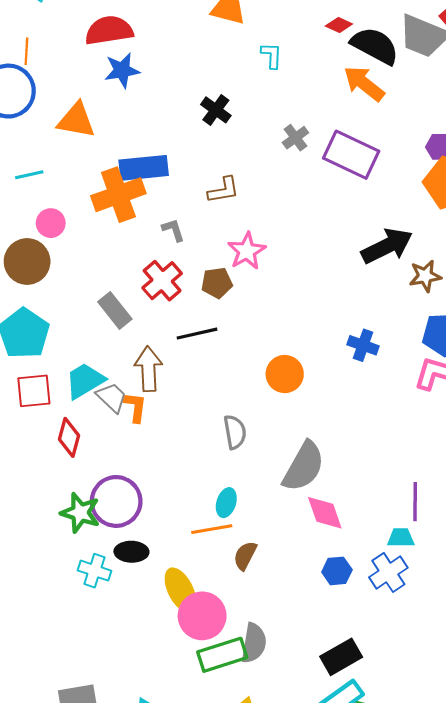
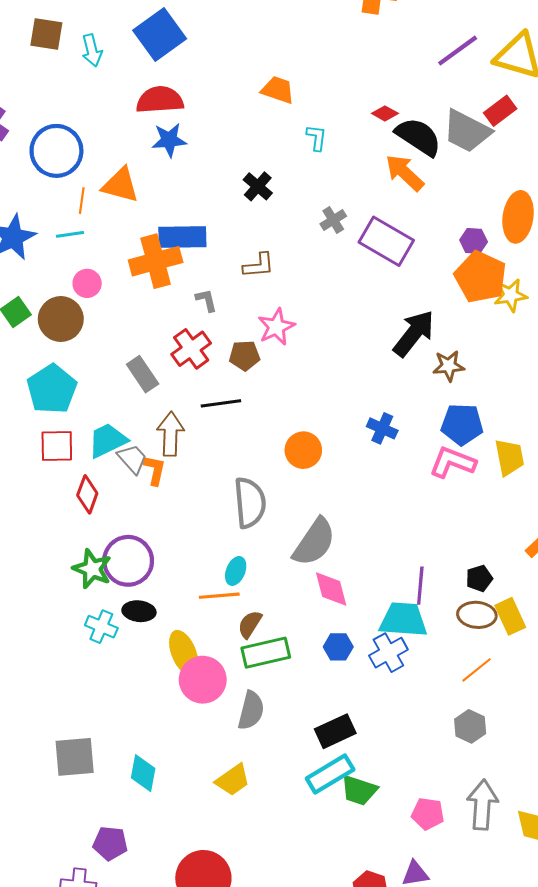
orange line: (26, 51) -> (82, 201), moved
black arrow: (387, 246) -> (414, 333), turned -30
gray semicircle: (235, 432) -> (250, 503), size x1.5
cyan trapezoid: (401, 538) -> (403, 620), size x1.8
green rectangle: (222, 655) -> (266, 653), moved

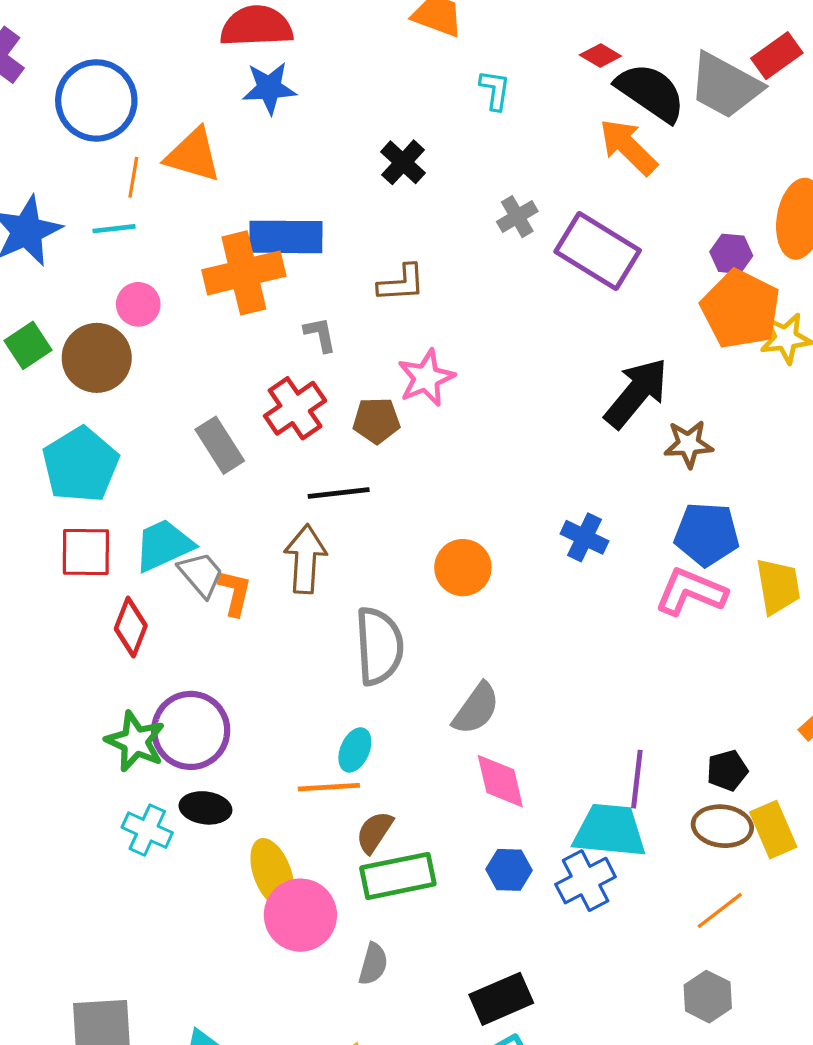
brown arrow: (171, 434) -> (305, 559), moved
gray semicircle: (314, 542) -> (476, 709), size x0.7
gray semicircle: (251, 710) -> (373, 964), size x0.7

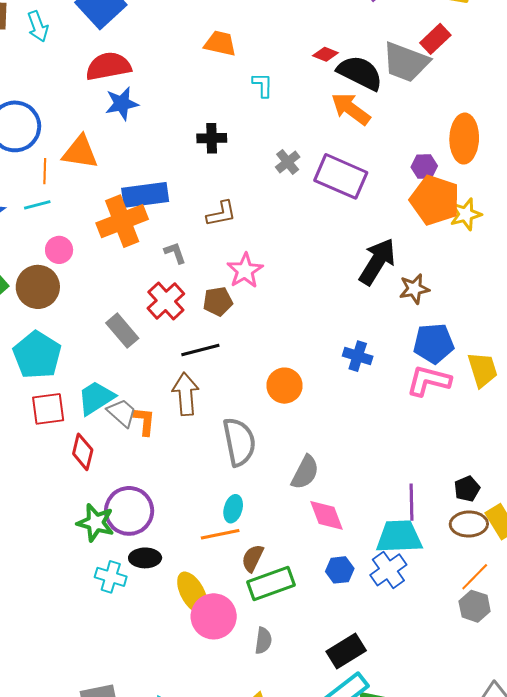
black cross: (403, 162) -> (212, 138), turned -36
gray hexagon: (708, 997) -> (475, 606), moved

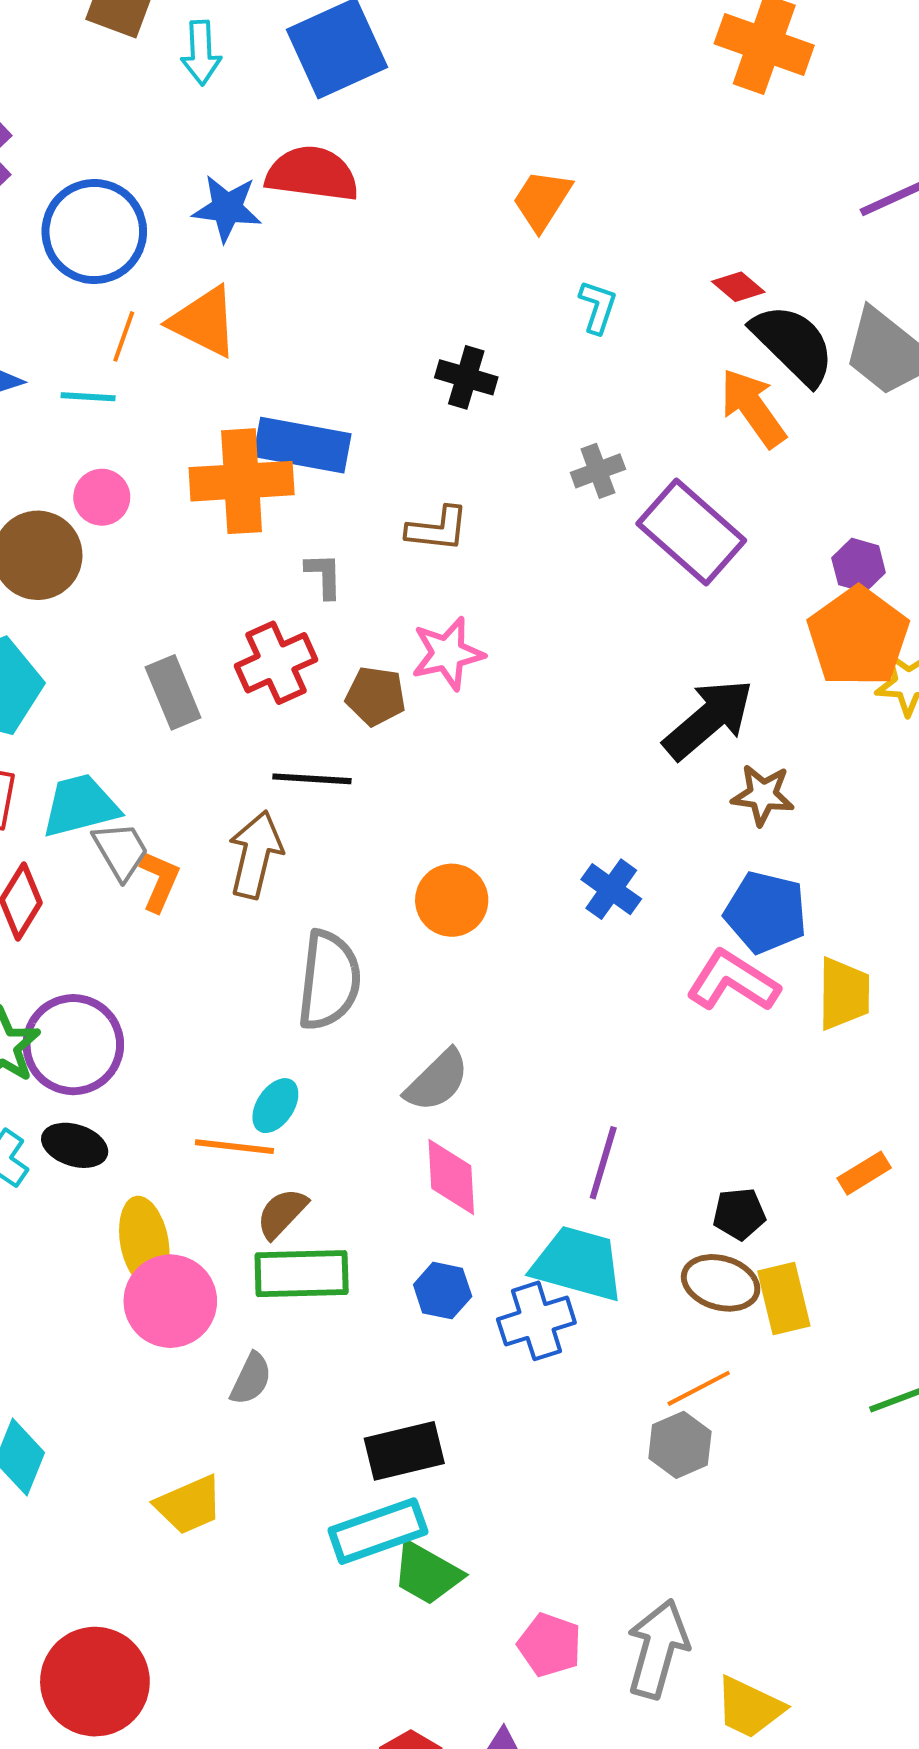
orange trapezoid: (220, 43) -> (542, 200), turned -88
blue star: (122, 104) -> (227, 208), moved
purple line: (411, 502) -> (603, 1163), moved

